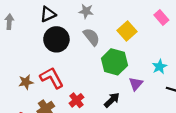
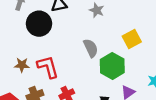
gray semicircle: (91, 37) -> (91, 48), moved
black circle: (56, 39) -> (39, 24), moved

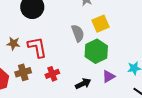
yellow square: (132, 39) -> (101, 24), moved

